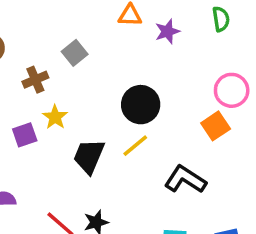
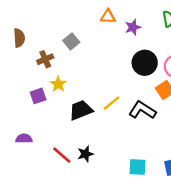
black circle: (141, 105) -> (145, 63), moved
black trapezoid: (89, 156) -> (81, 110), turned 45
black L-shape: (185, 179) -> (142, 110), moved

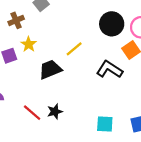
yellow line: (112, 103) -> (74, 49), moved

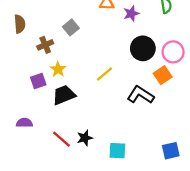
black trapezoid: (50, 69) -> (64, 95), moved
cyan square: (105, 124) -> (117, 151), moved

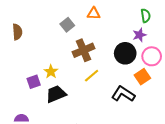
purple star: (131, 14) -> (139, 35), moved
gray square: (71, 27) -> (67, 25), moved
brown cross: (45, 45) -> (83, 50), moved, size x1.5

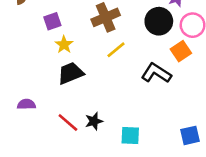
purple square: (34, 82) -> (52, 21), moved

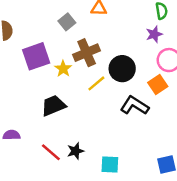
purple square: (52, 21) -> (36, 56), size x1.6
black circle: (159, 21) -> (122, 69), moved
yellow star: (64, 45) -> (63, 69), moved

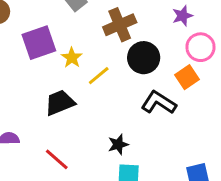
brown cross: (87, 53) -> (120, 25), moved
yellow line: (96, 83) -> (99, 76), moved
black star: (75, 151) -> (118, 144), moved

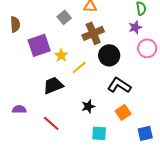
orange square: (187, 77) -> (123, 112), moved
black star: (118, 144) -> (88, 106), moved

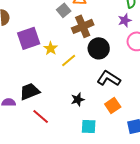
gray square: (64, 17) -> (64, 10), moved
black trapezoid: (53, 85) -> (30, 91), moved

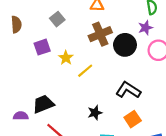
gray square: (64, 10) -> (57, 19), moved
purple square: (29, 38) -> (42, 47), size x0.7
black circle: (99, 48) -> (125, 45), moved

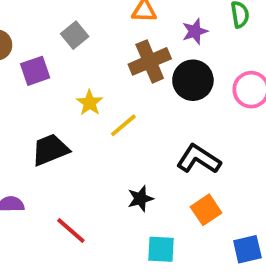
purple star: (145, 28) -> (195, 31), moved
purple square: (42, 47) -> (35, 71), moved
black trapezoid: (43, 104) -> (50, 150), moved

